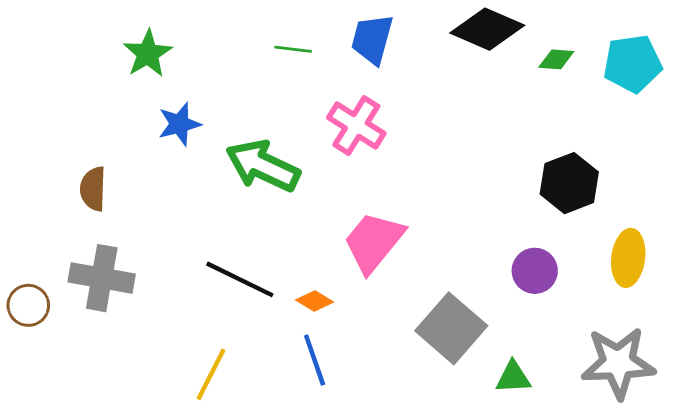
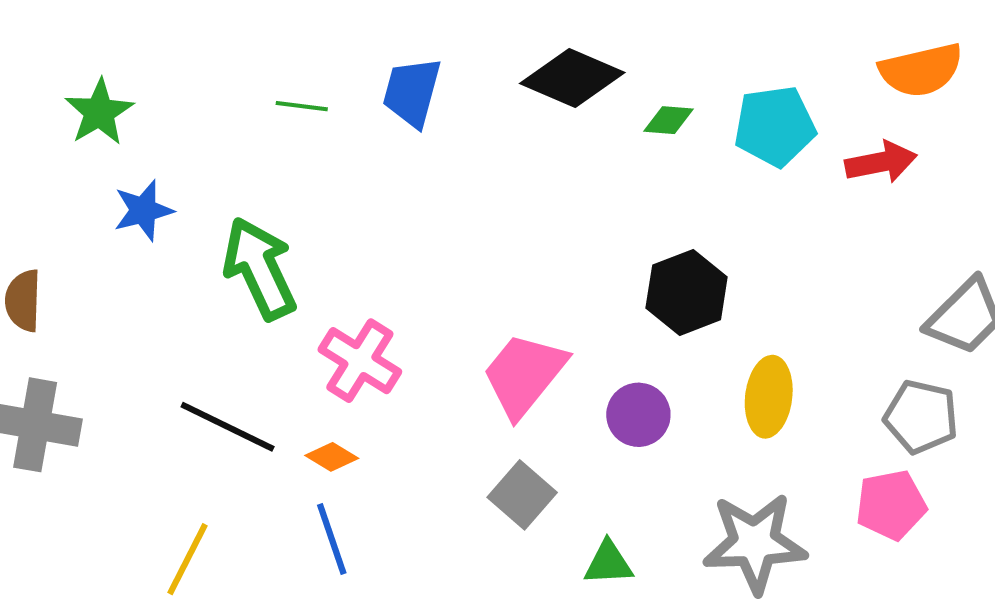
pink cross: (356, 126) -> (360, 361), moved
green arrow: (263, 166) -> (260, 268), turned 40
pink trapezoid: (374, 242) -> (524, 375), moved
gray square: (451, 328) -> (522, 495), size x0.7

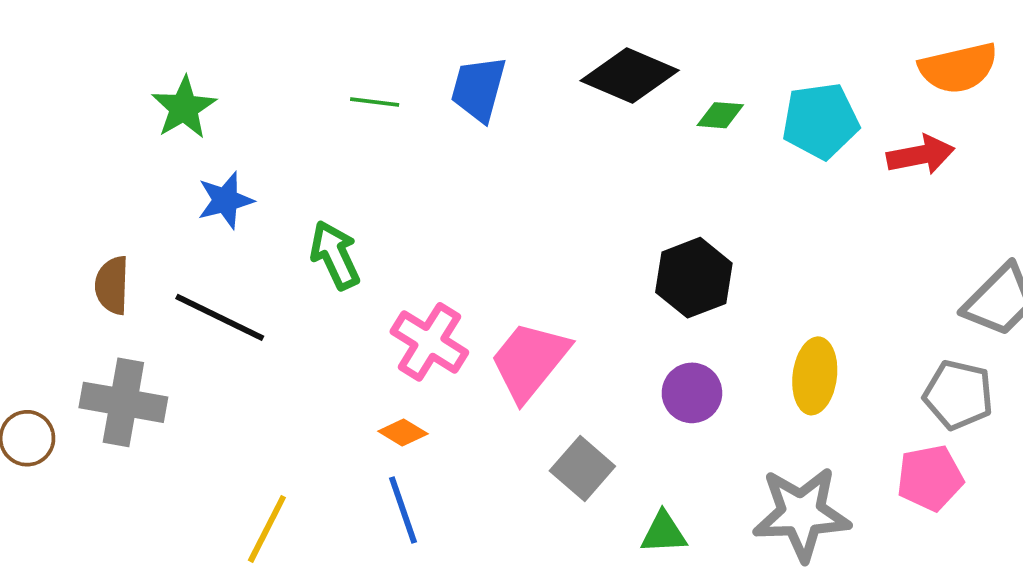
green arrow: (260, 268) -> (335, 255), size x0.7
black hexagon: (687, 292) -> (694, 278), moved
pink trapezoid: (524, 375) -> (530, 361), moved
black line: (228, 427) -> (220, 317), moved

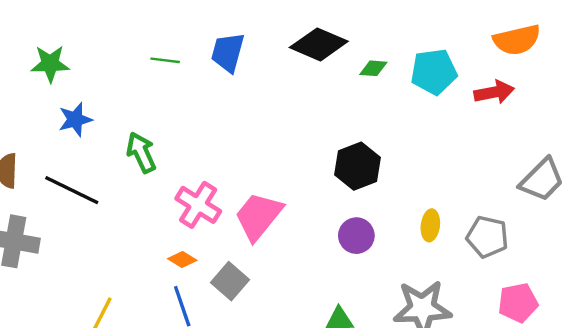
green star: (184, 108) -> (50, 64), turned 30
yellow ellipse: (815, 376) -> (430, 225), size x0.7
gray pentagon: (958, 395) -> (487, 237), moved
gray square: (582, 468) -> (230, 281), moved
pink pentagon: (930, 478) -> (518, 303), moved

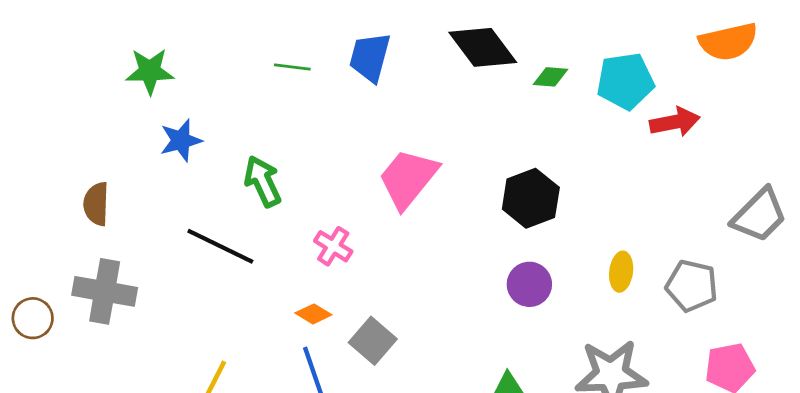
black diamond: (319, 44) -> (483, 47), turned 30
red arrow: (494, 92) -> (675, 122), moved
black line: (72, 190) -> (220, 246), moved
pink cross: (198, 205) -> (333, 246), size x0.7
pink trapezoid: (258, 216) -> (408, 178), moved

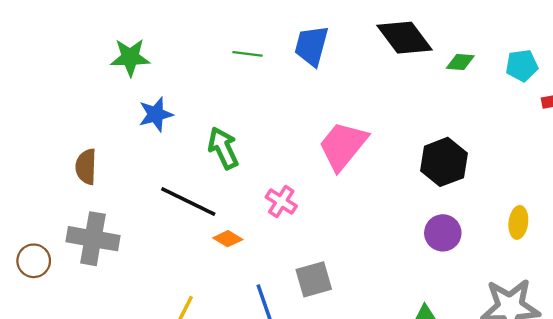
cyan pentagon: (625, 81) -> (522, 66), size x0.7
orange diamond: (313, 314) -> (228, 239), moved
gray square: (373, 341) -> (314, 279), turned 33

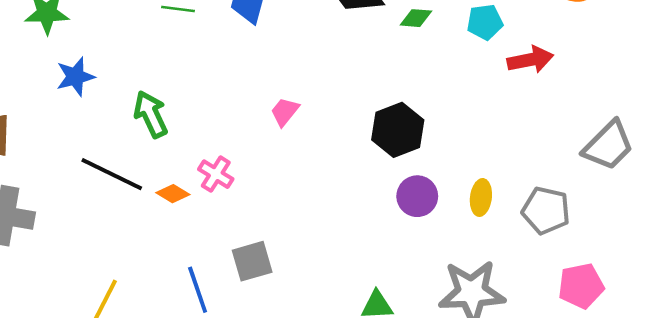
pink trapezoid: (343, 146) -> (285, 112), size x0.5
purple circle: (443, 233) -> (417, 196), moved
orange diamond: (228, 239) -> (173, 194), moved

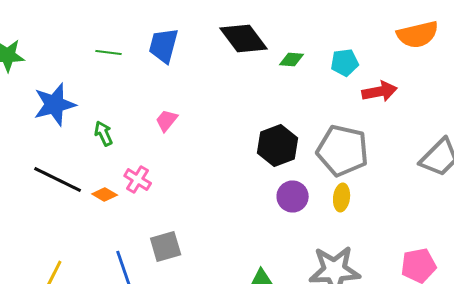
blue star: (75, 77) -> (55, 104), moved, size x1.4
pink trapezoid: (285, 112) -> (167, 120), moved
green arrow: (151, 114) -> (104, 134), moved, size x0.7
gray pentagon: (546, 210) -> (343, 150), moved, size x1.4

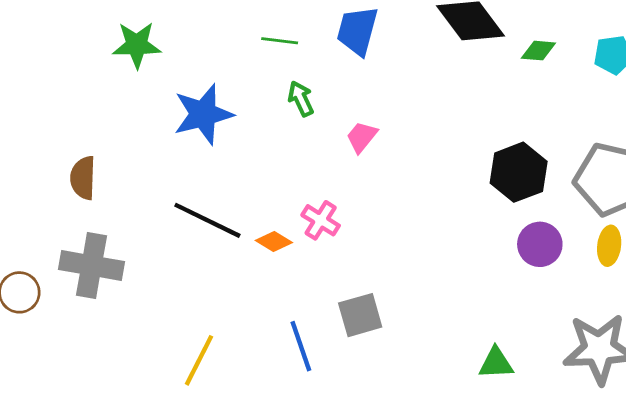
green arrow: (104, 134) -> (301, 99), moved

